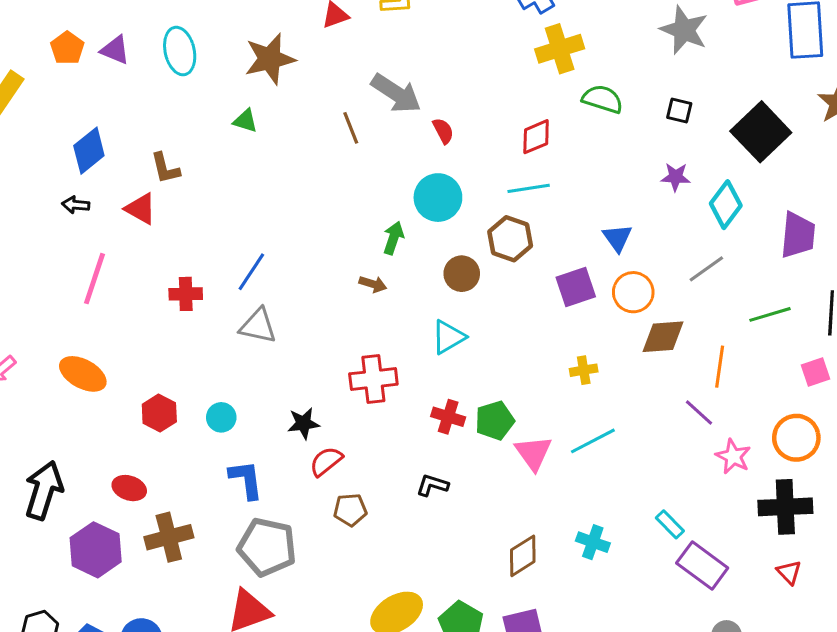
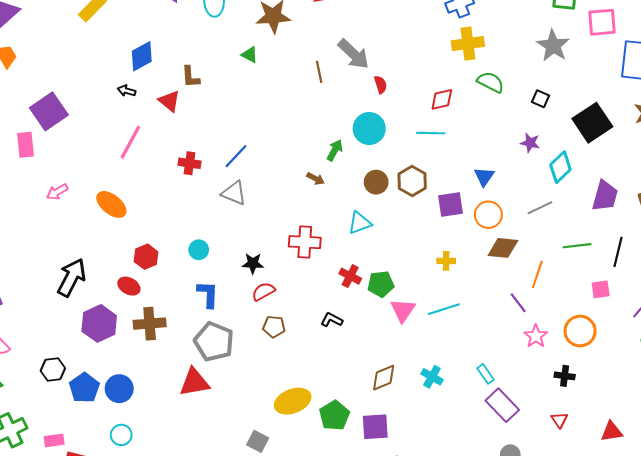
brown hexagon: (510, 239) -> (412, 181), moved
red hexagon: (159, 413) -> (146, 257), moved
black cross: (785, 507) -> (565, 376), size x0.6

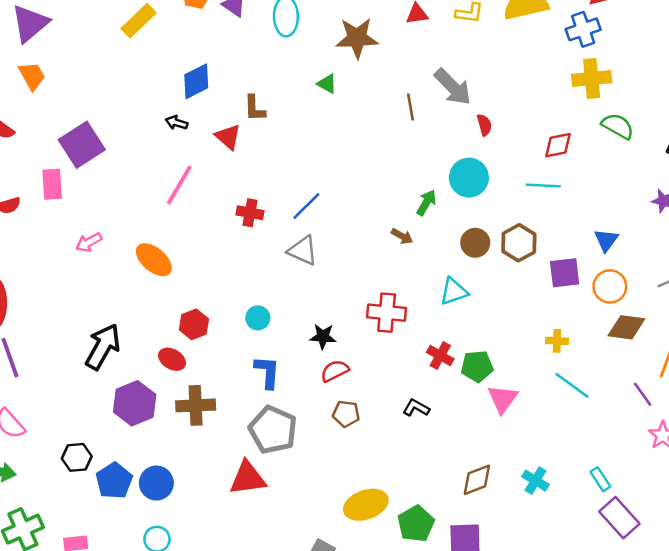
cyan line: (444, 309) -> (572, 385), moved, turned 52

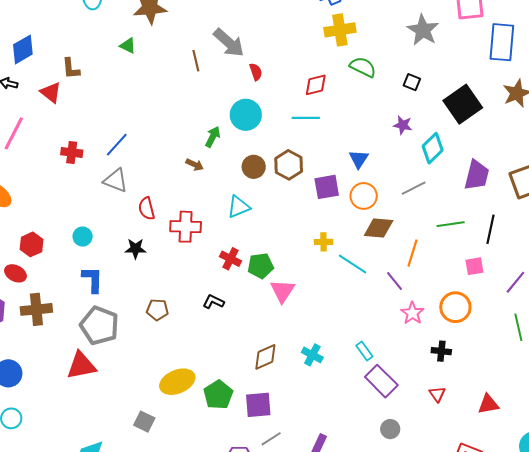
red semicircle: (335, 371) -> (147, 209), moved, turned -75
cyan line: (572, 385) -> (352, 264), moved

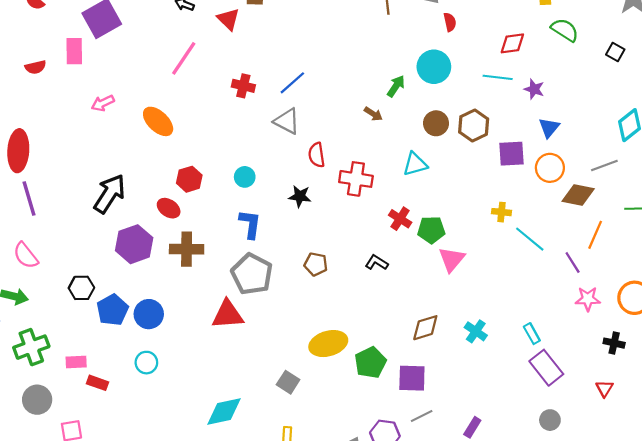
purple star: (403, 125) -> (534, 89), moved
brown diamond: (379, 228) -> (578, 195), moved
pink star: (412, 313) -> (588, 299), turned 30

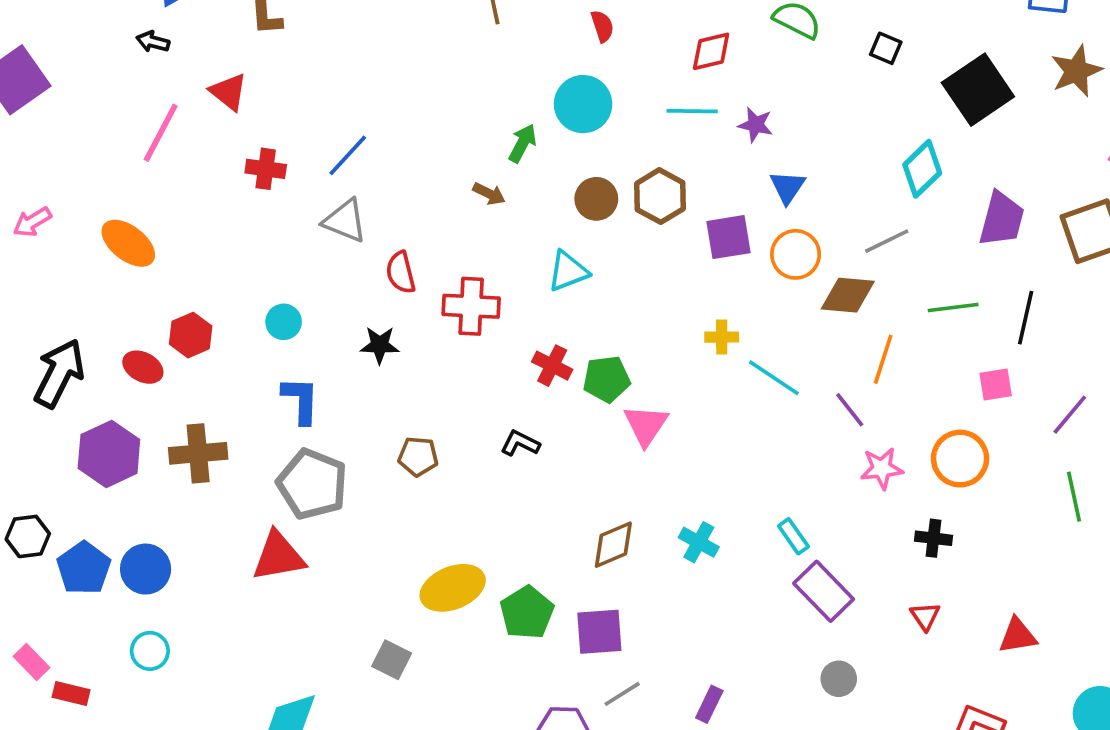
red triangle: (228, 19) -> (229, 92), moved
red ellipse: (169, 208) -> (143, 367), moved
pink rectangle: (76, 362) -> (31, 662), turned 54

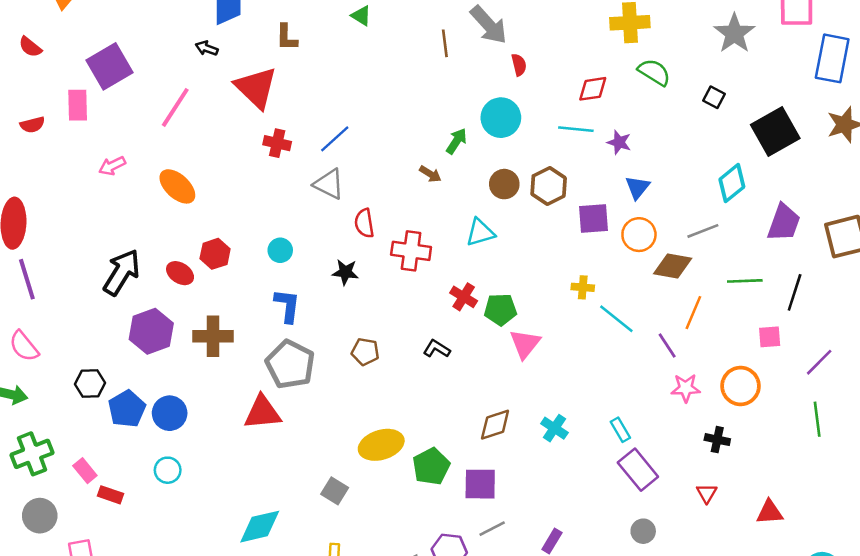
red triangle: (229, 92) -> (256, 88), size x1.6
pink line: (161, 133) -> (175, 107), moved

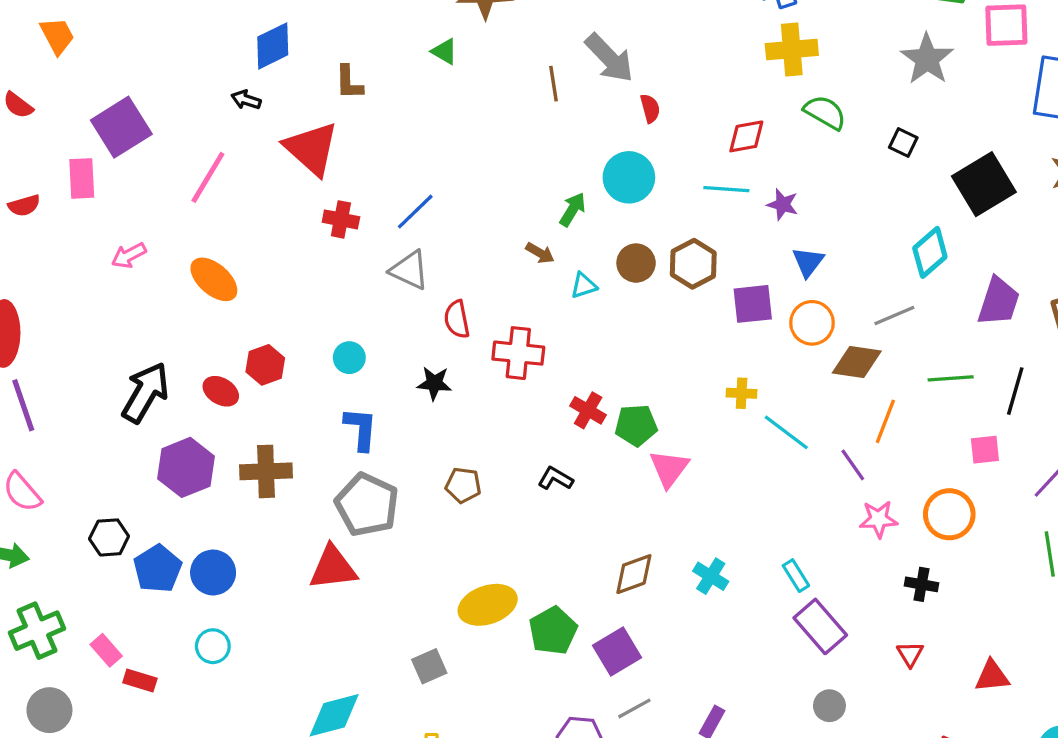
cyan triangle: (480, 232) -> (584, 286), moved, size x0.7
purple square: (480, 484) -> (617, 652), turned -30
gray square: (335, 491) -> (429, 666), turned 36

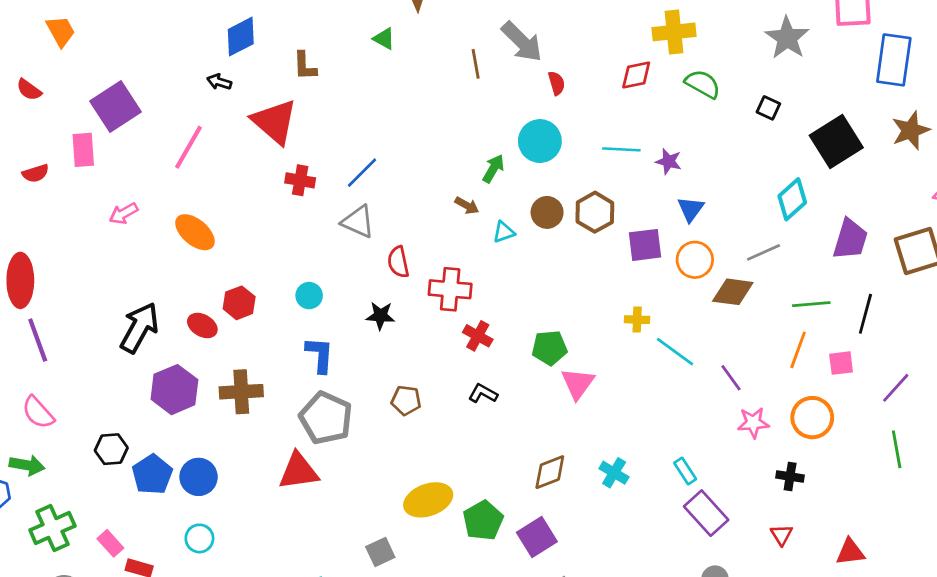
red diamond: (746, 136) -> (636, 75), moved
red cross: (588, 410) -> (478, 336), moved
orange line: (885, 421) -> (798, 350), moved

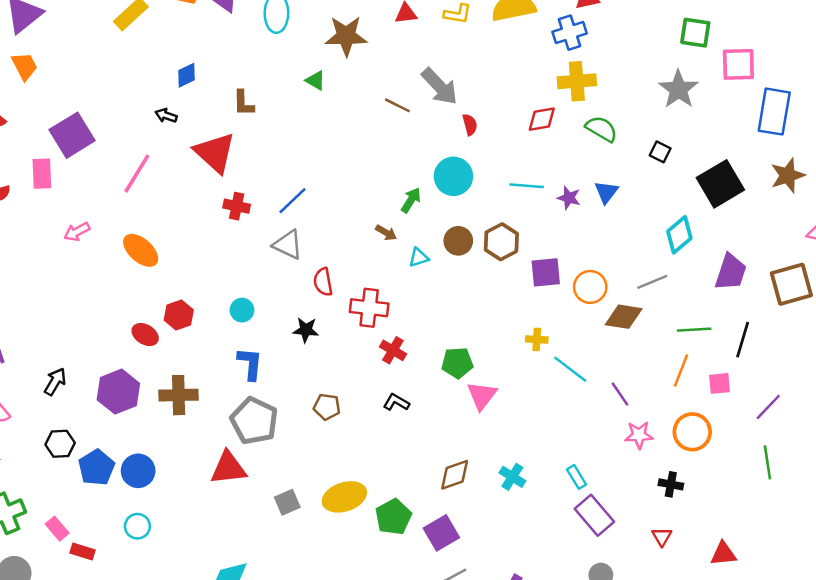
blue diamond: (241, 37) -> (186, 75), size x0.7
brown line: (476, 64) -> (397, 105), turned -55
blue triangle: (691, 209) -> (606, 192), moved
black arrow: (139, 328) -> (55, 382), moved, size x0.6
gray square: (380, 552) -> (287, 502), moved

